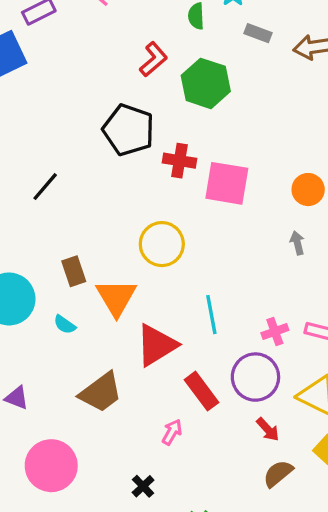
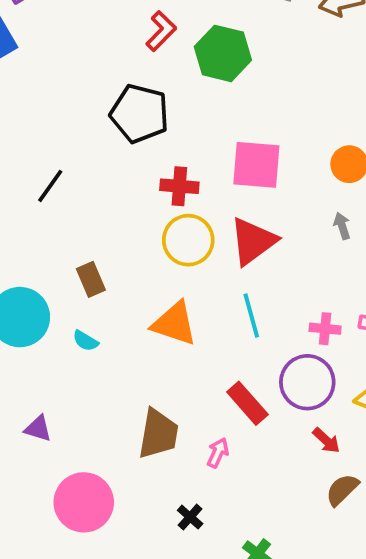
red cross: (180, 161) -> (179, 186), moved
orange triangle: (116, 297) -> (174, 324), moved, turned -36
pink cross: (275, 332) -> (325, 329), turned 30
red triangle: (156, 345) -> (253, 241), moved
brown trapezoid: (101, 392) -> (158, 434), moved, turned -39

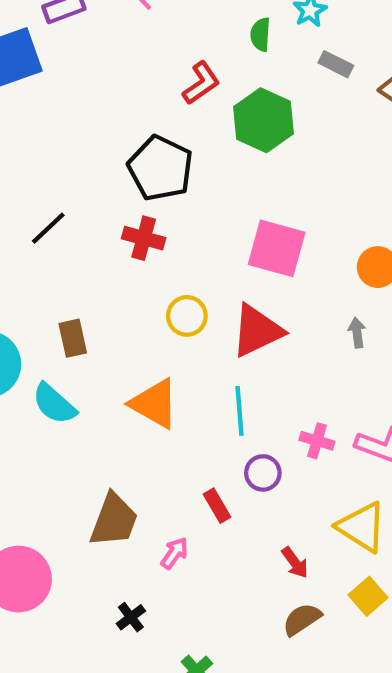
red cross: (179, 186) -> (144, 238), moved
yellow circle: (188, 240) -> (187, 316), size x0.7
cyan semicircle: (86, 341) -> (54, 404), size x1.6
purple circle: (307, 382) -> (263, 473), moved, size x0.6
red rectangle: (247, 403) -> (217, 506), size x0.7

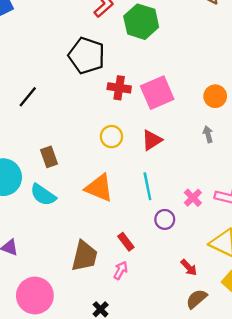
red cross: (144, 238) -> (119, 88), moved
pink square: (277, 248) -> (157, 93), turned -32
red triangle: (257, 331) -> (152, 140), size x0.7
pink cross: (317, 441) -> (193, 198), turned 36
red rectangle: (217, 506) -> (126, 242), moved

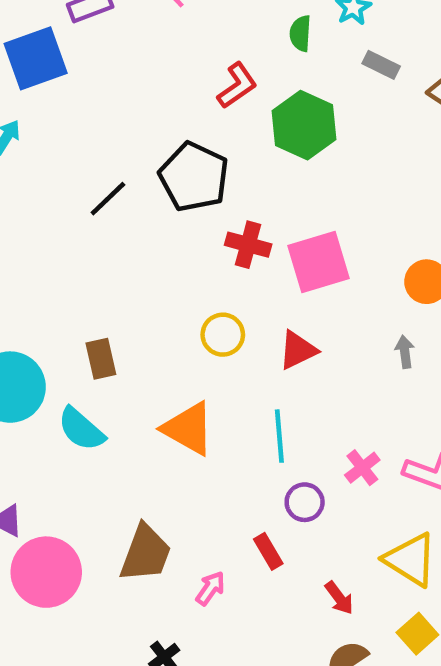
black line: (28, 97) -> (108, 199), moved
red rectangle: (126, 242) -> (268, 551), moved
pink circle: (35, 296) -> (46, 572), moved

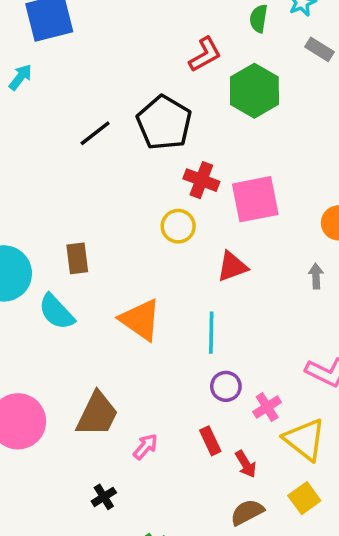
yellow circle: (223, 335) -> (178, 226), moved
pink cross: (362, 468) -> (267, 407), moved
red rectangle: (268, 551) -> (210, 441), moved

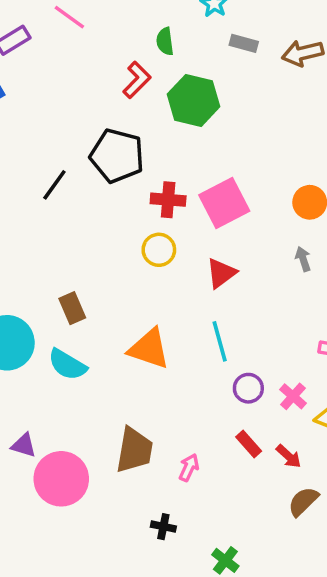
green semicircle: (259, 19) -> (165, 41), moved
black cross: (104, 497) -> (163, 527), turned -30

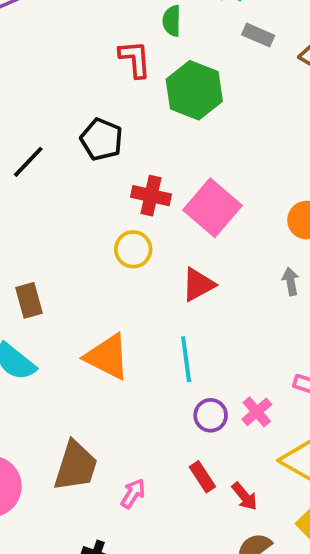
red L-shape: (137, 80) -> (135, 59), turned -57
black pentagon: (117, 156) -> (102, 139), size x0.7
pink square: (224, 203) -> (212, 208), turned -30
pink cross: (293, 396) -> (257, 412), moved

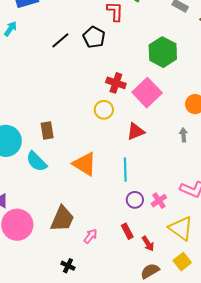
green hexagon: (194, 90) -> (163, 52), moved
black pentagon: (102, 139) -> (94, 37), moved
black line: (28, 162) -> (60, 40), moved

